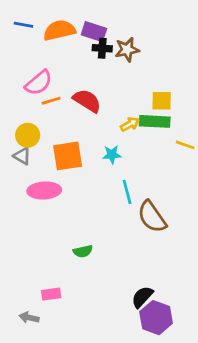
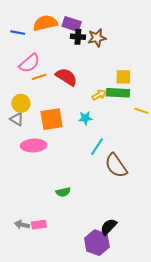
blue line: (23, 25) -> (18, 33), moved
cyan line: (127, 192) -> (97, 147), turned 48
gray arrow: (29, 318) -> (22, 225), moved
purple hexagon: (156, 318) -> (97, 243), moved

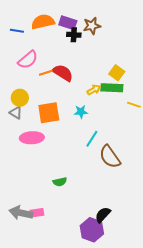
brown star: (97, 38) -> (92, 26), moved
orange line: (39, 77) -> (46, 73), moved
yellow square: (123, 77) -> (117, 73), turned 35
gray arrow: (22, 225) -> (21, 213), size x1.6

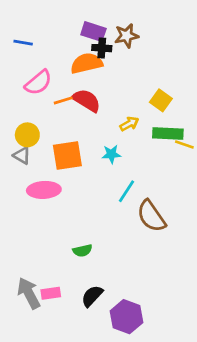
orange semicircle: (43, 22) -> (87, 63), moved
green rectangle: (112, 88) -> (168, 133), moved
gray arrow: (21, 213) -> (29, 293), turned 50
black semicircle: (103, 215) -> (92, 296), moved

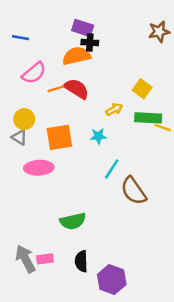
brown star: (126, 36) -> (159, 32), moved
green semicircle: (82, 251) -> (73, 221), size x1.5
black semicircle: (92, 296) -> (81, 261), turned -45

